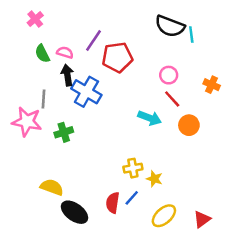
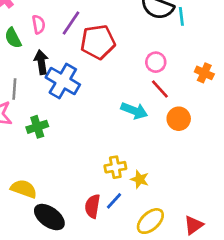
pink semicircle: (65, 52) -> (39, 24), moved, turned 63

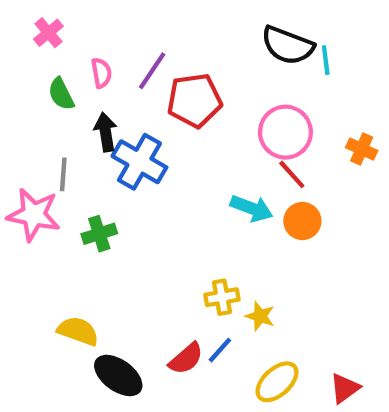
pink circle: (156, 62) -> (285, 132), size x1.6
orange circle: (179, 119) -> (302, 221), moved
red semicircle: (92, 206) -> (186, 359), turned -140

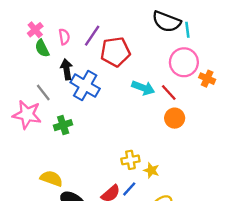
pink cross: (48, 33) -> (35, 30), moved
pink circle: (285, 132) -> (184, 62), moved
gray line: (63, 174) -> (43, 92), turned -42
cyan arrow: (252, 208) -> (143, 88), moved

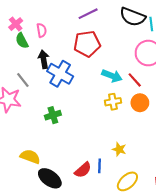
purple line: (92, 36) -> (88, 14), moved, turned 30
green cross: (63, 125) -> (53, 115), moved
yellow cross: (130, 160) -> (113, 102), moved
blue line: (129, 189) -> (100, 166), turned -40

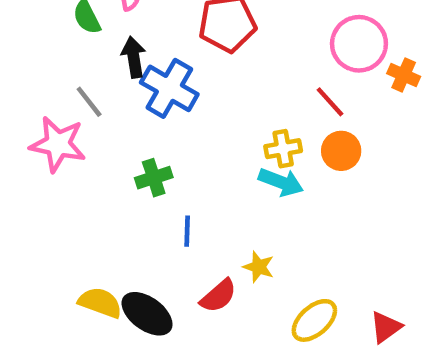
cyan arrow: (112, 76) -> (281, 182), moved
yellow star: (119, 149) -> (259, 267), moved
yellow semicircle: (30, 157) -> (100, 303), moved
blue line: (100, 166) -> (187, 231), moved

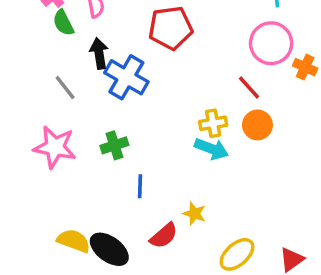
pink star: (58, 144) -> (55, 147), moved

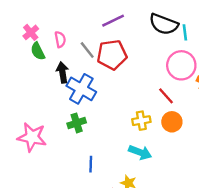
gray line: (65, 88) -> (87, 50), moved
green cross: (114, 145) -> (77, 123), moved
cyan arrow: (211, 149) -> (140, 152), moved

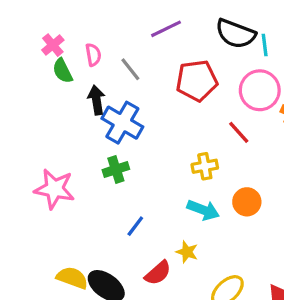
red pentagon: (112, 55) -> (197, 81), moved
orange circle: (172, 122) -> (247, 202), moved
blue line: (91, 164) -> (135, 226), turned 35

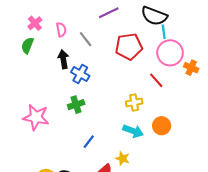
cyan line: (265, 45) -> (164, 32), moved
green semicircle: (63, 71) -> (27, 45), moved, turned 49
blue cross: (122, 123) -> (80, 74), size x0.7

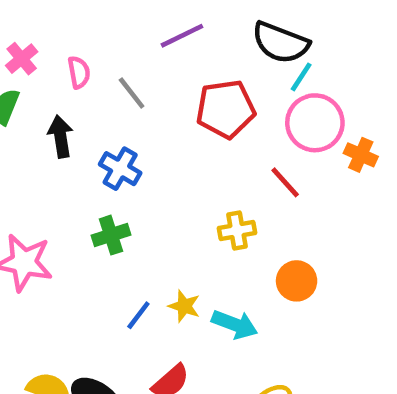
cyan line: (164, 32) -> (301, 77), turned 40
black arrow: (63, 59) -> (61, 137), moved
cyan arrow: (133, 131) -> (235, 324), moved
yellow star: (123, 158) -> (184, 306), moved

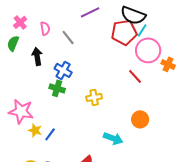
red pentagon: (226, 109) -> (124, 32), moved
yellow cross: (237, 230) -> (94, 97), moved
green cross: (111, 235) -> (57, 88), moved, turned 35
yellow star: (184, 306) -> (35, 130), moved
blue line: (138, 315) -> (50, 134), moved

